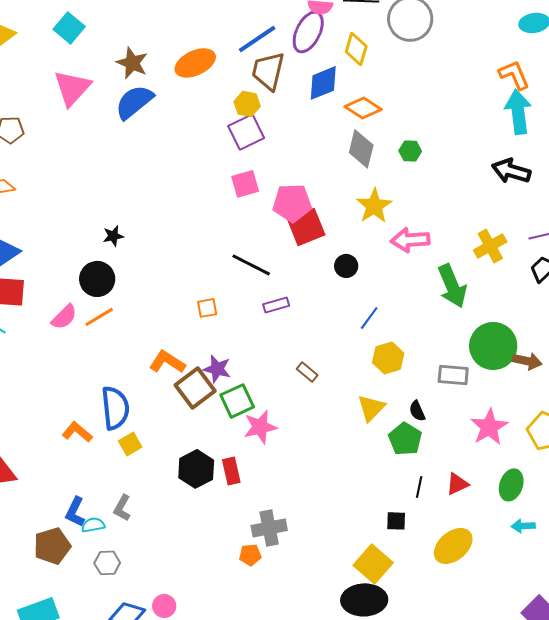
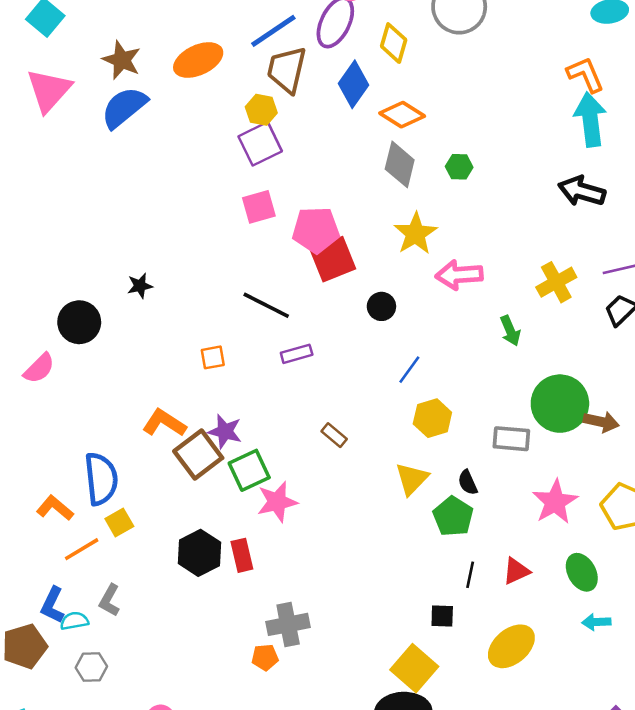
blue diamond: (323, 83) -> (354, 84), turned -33
black star: (113, 236) -> (140, 286), moved
green arrow: (452, 286) -> (510, 331), size x0.6
orange line: (99, 317) -> (82, 549), moved
green ellipse: (511, 485) -> (582, 572), turned -48

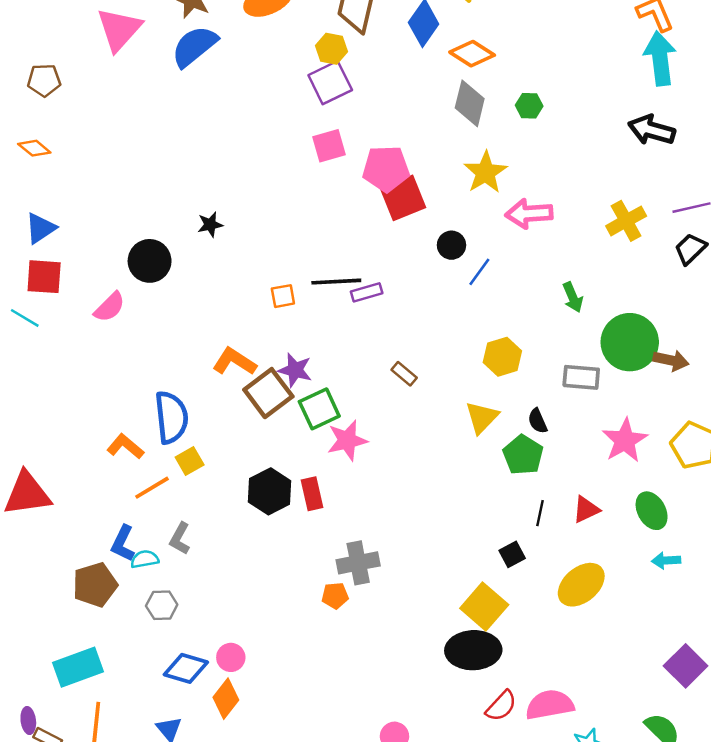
black line: (266, 305) -> (336, 282), moved, turned -30
green arrow: (510, 331) -> (573, 297), moved
blue line: (409, 370) -> (479, 272), moved
black square: (442, 616) -> (512, 554), turned -30

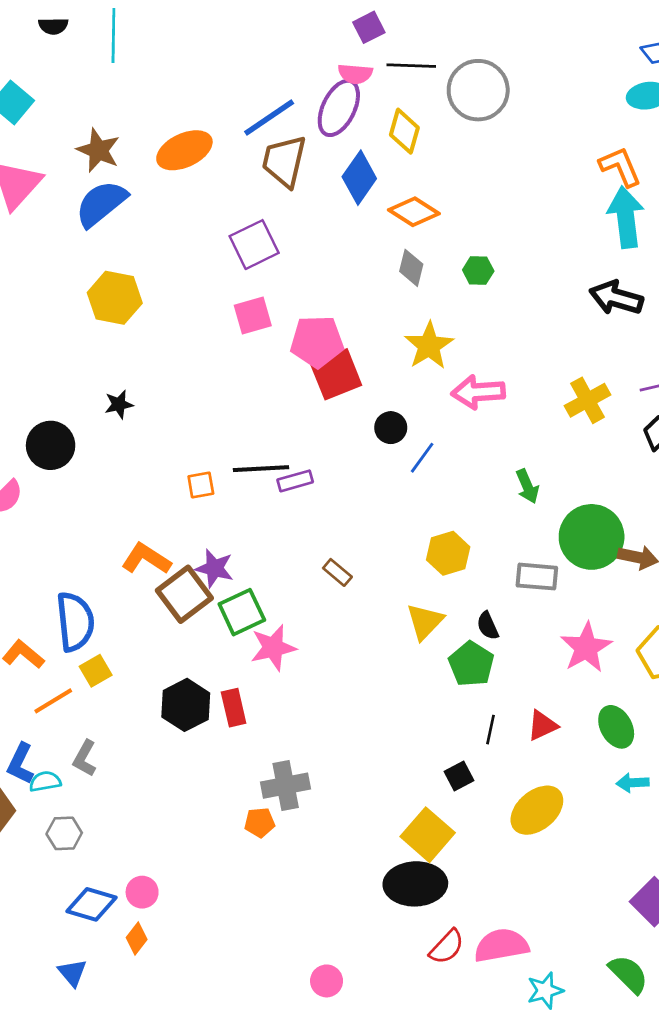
yellow hexagon: (331, 49) -> (115, 298), moved, size x1.5
gray diamond: (470, 103) -> (411, 268), size x0.7
orange diamond: (226, 699) -> (137, 939), size x0.7

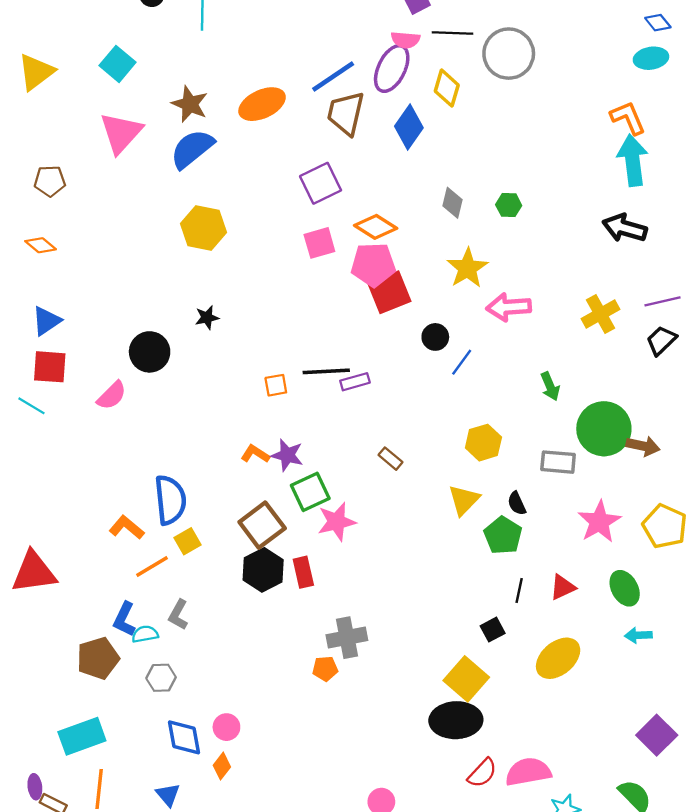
orange diamond: (414, 212) -> (376, 227), moved
orange L-shape: (146, 559) -> (255, 454), moved, size x0.7
brown square: (184, 594) -> (262, 525), moved
blue diamond: (92, 904) -> (184, 737), turned 63

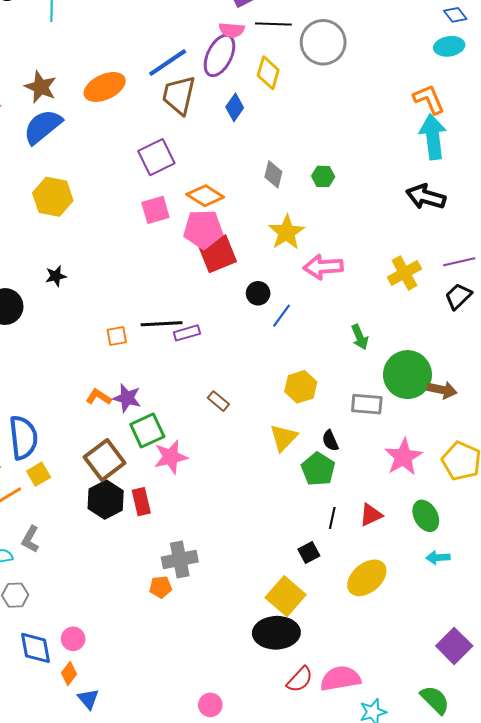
blue diamond: (409, 127) -> (235, 107), size x0.7
blue triangle: (168, 795) -> (88, 699), moved

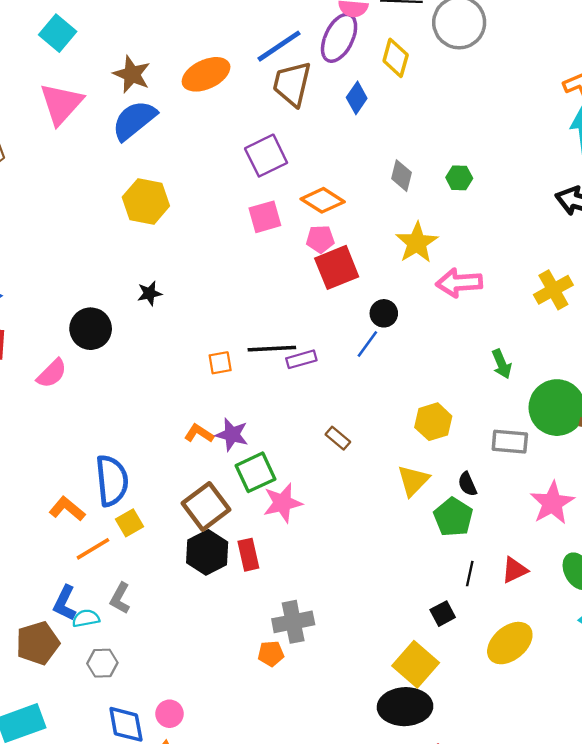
pink pentagon: (203, 229) -> (320, 239), size x0.6
blue line: (281, 316) -> (367, 344), moved

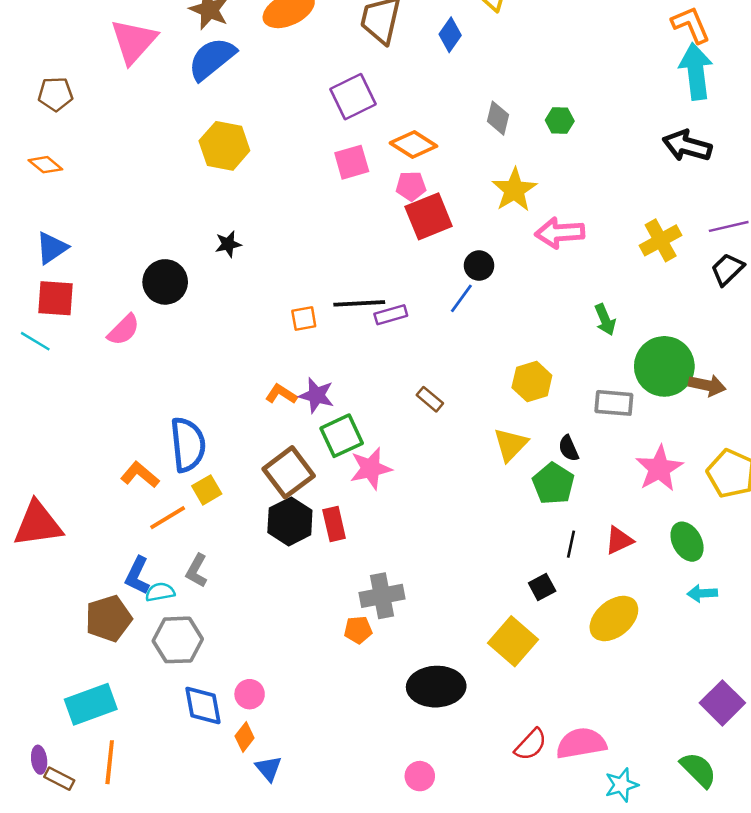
gray hexagon: (102, 663) -> (178, 640), size x1.5
black ellipse: (405, 707) -> (436, 687), moved

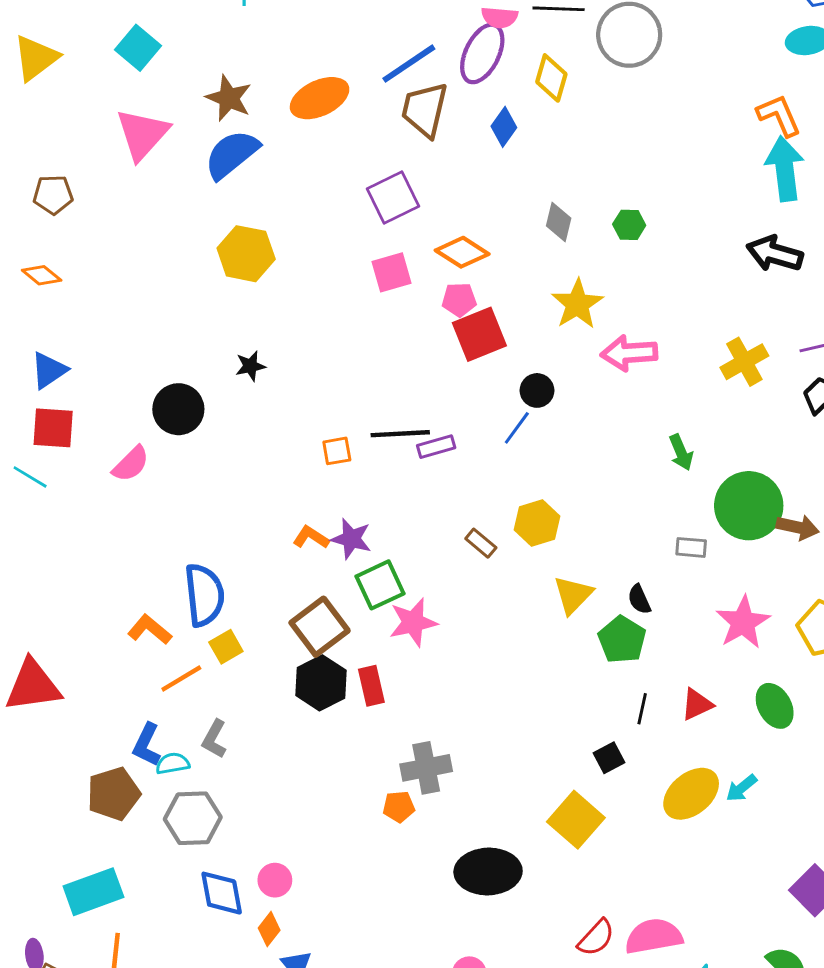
yellow hexagon: (532, 382) -> (537, 523), moved
gray rectangle: (614, 403) -> (691, 547), size x0.7
cyan arrow: (702, 593) -> (742, 788), moved, turned -36

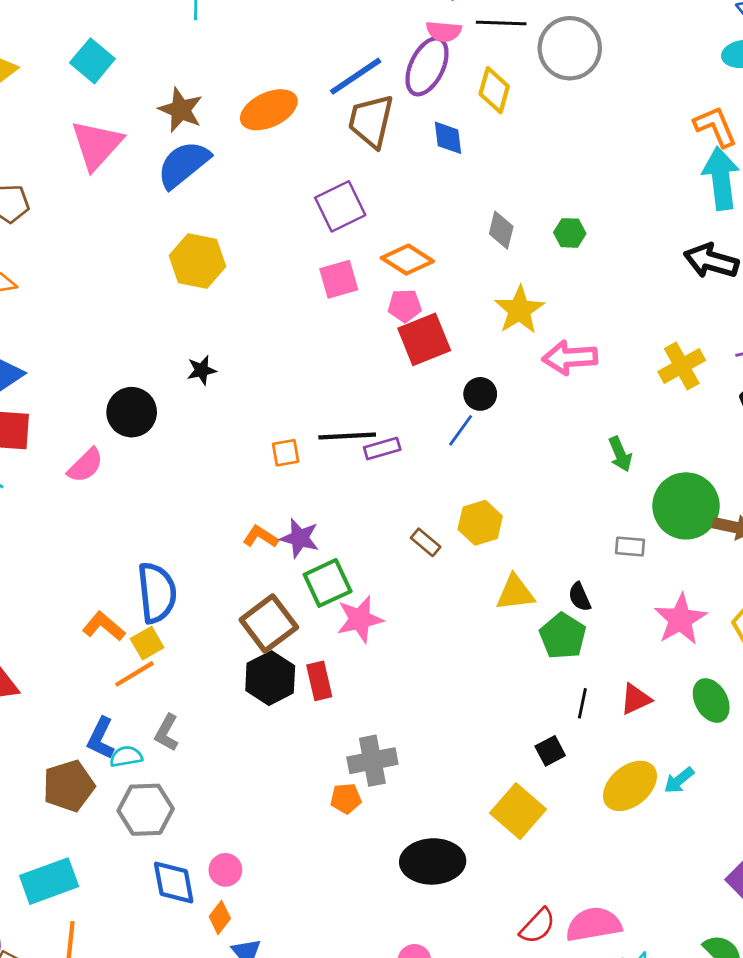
blue diamond: (504, 127) -> (448, 138), turned -42
yellow triangle: (573, 595) -> (515, 593), turned 39
yellow square: (226, 647) -> (147, 643), moved

